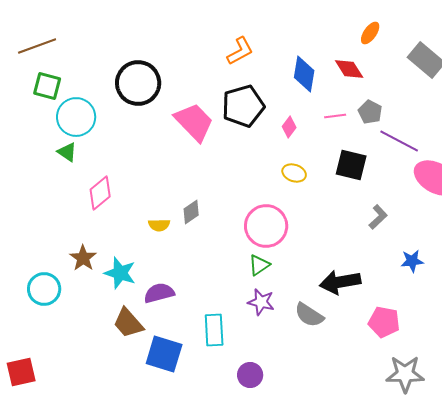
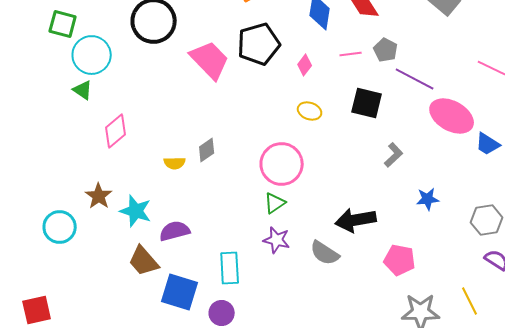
purple circle: (250, 375) -> (222, 313), moved

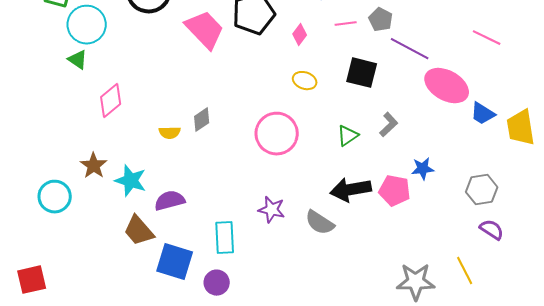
green triangle: (275, 203) -> (348, 136), moved
pink pentagon: (400, 260) -> (395, 191), moved

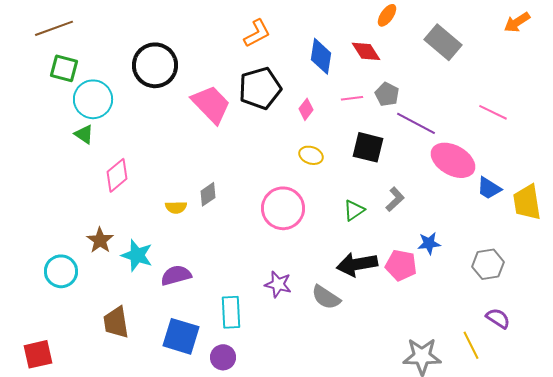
purple semicircle: (492, 230) -> (498, 318), moved
brown trapezoid: (139, 231) -> (116, 322), moved, turned 32

